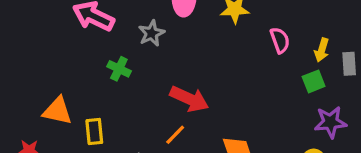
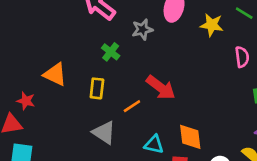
yellow rectangle: (94, 132) -> (97, 88), moved
orange line: (175, 135) -> (132, 106), moved

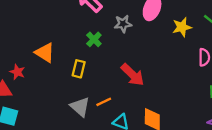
yellow star: (212, 25) -> (182, 27), turned -30
orange line: (132, 106) -> (104, 102), moved

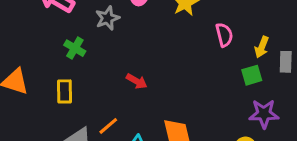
red arrow: (133, 75) -> (137, 81), size x0.6

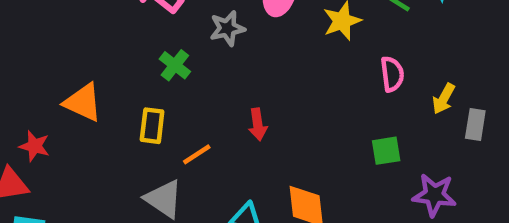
green square: (252, 75) -> (386, 151), moved
red arrow: (137, 81) -> (258, 124), turned 45
orange line: (108, 126) -> (197, 154), moved

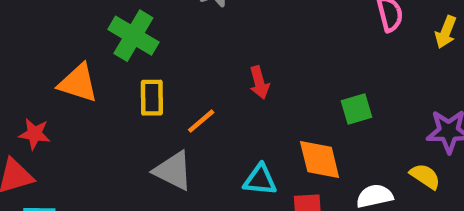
green cross: (175, 65) -> (133, 36), moved, size x1.5
green square: (386, 151) -> (357, 109), moved

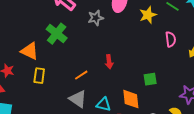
yellow rectangle: (152, 98) -> (39, 76), moved
gray triangle: (173, 171) -> (78, 99), moved

